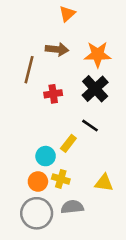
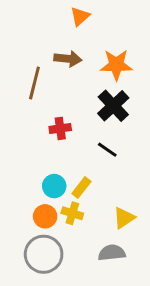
red cross: (53, 94) -> (60, 128), moved
yellow rectangle: (68, 143) -> (81, 188), moved
yellow triangle: (104, 183) -> (124, 218), turned -42
gray semicircle: (72, 207) -> (112, 253), moved

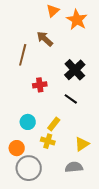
brown arrow: (68, 59) -> (45, 39), turned -144
orange star: (116, 65) -> (77, 20), moved, turned 30
cyan circle: (54, 186) -> (28, 122), moved
orange circle: (45, 216) -> (17, 148), moved

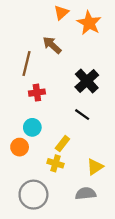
red cross: (40, 85) -> (37, 93), moved
cyan circle: (28, 122) -> (32, 127), moved
orange circle: (17, 148) -> (20, 147), moved

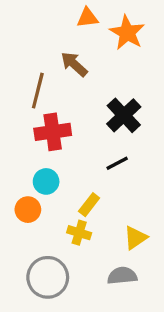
orange triangle: (61, 13) -> (87, 18), turned 35
red cross: (37, 93) -> (53, 132), size x1.5
black line: (82, 115) -> (117, 163), turned -63

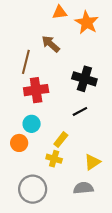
black cross: (124, 115) -> (84, 79), turned -30

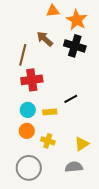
black cross: (84, 79) -> (75, 46), moved
yellow rectangle: (61, 140) -> (50, 112), moved, turned 48
orange circle: (19, 143) -> (27, 131), moved

